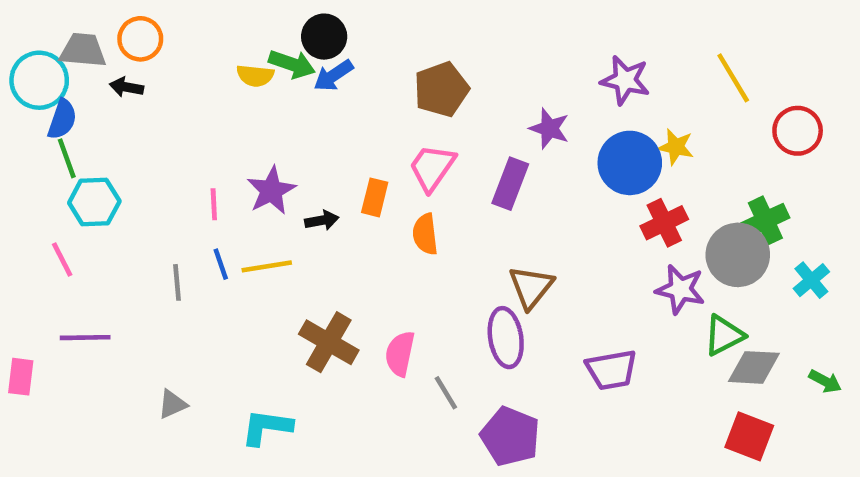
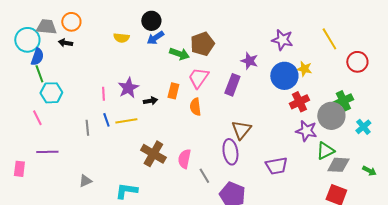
green arrow: (292, 64) -> (179, 54), moved

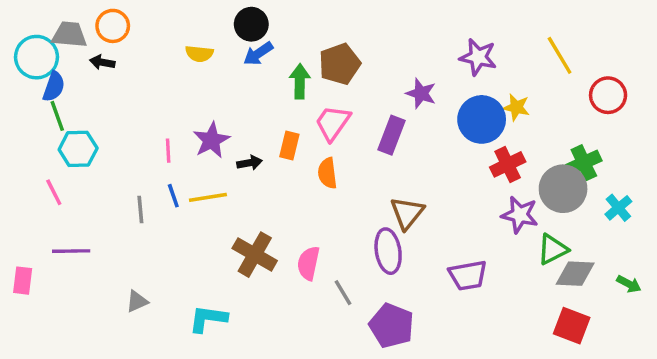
green arrow: (179, 54) -> (300, 81), turned -108

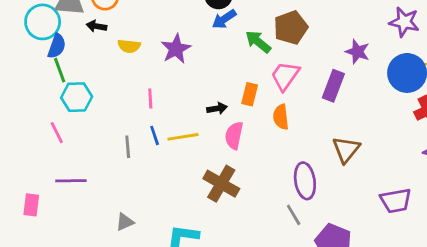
yellow semicircle: (199, 54) -> (129, 46), moved
green arrow: (300, 81) -> (258, 42), turned -52
purple star: (211, 140) -> (176, 49), moved
purple ellipse: (388, 251) -> (305, 181), moved
pink semicircle: (308, 263) -> (234, 135), moved

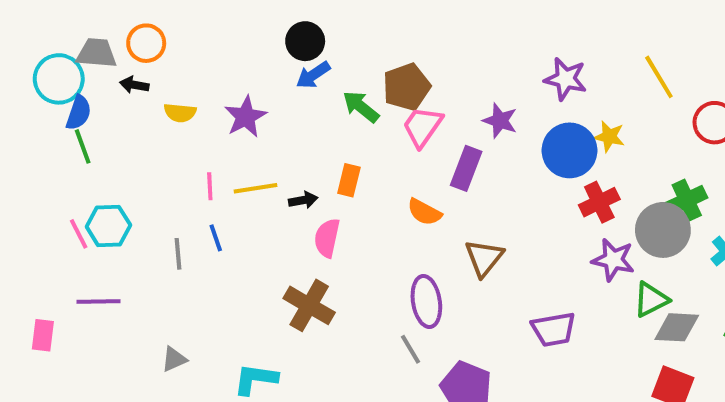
pink trapezoid: (285, 76) -> (422, 127), moved
cyan hexagon: (77, 97) -> (108, 226), moved
orange semicircle: (281, 117) -> (424, 212), moved, turned -55
yellow line: (183, 137) -> (255, 188), moved

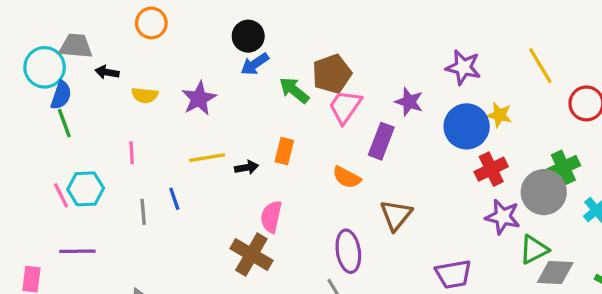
orange circle: (146, 43) -> (151, 23), moved
pink line: (210, 186) -> (132, 153), moved
pink semicircle: (327, 238) -> (271, 217), moved

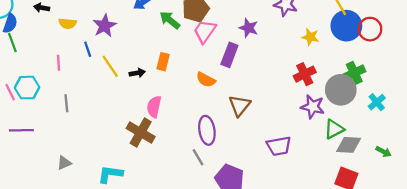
blue circle: (467, 126) -> (346, 26), moved
yellow line: (207, 158) -> (110, 66), turned 65
blue line: (174, 199) -> (88, 49), moved

